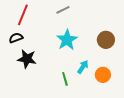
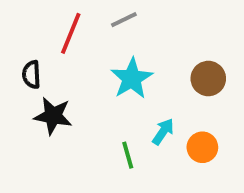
red line: (23, 15) -> (71, 33), moved
black semicircle: (16, 38) -> (31, 75), turned -72

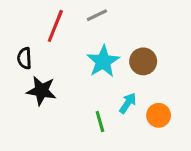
brown circle: (208, 79) -> (143, 61), moved

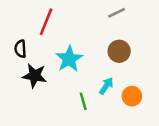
gray line: (97, 15) -> (117, 13), moved
cyan star: (103, 61) -> (69, 59), moved

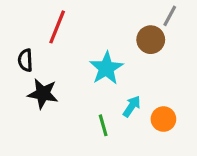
gray line: (117, 13) -> (170, 16), moved, turned -36
brown circle: (119, 51) -> (151, 40), moved
cyan star: (69, 59) -> (106, 68), moved

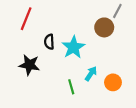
red line: (57, 27) -> (26, 19), moved
black semicircle: (25, 60) -> (49, 42), moved

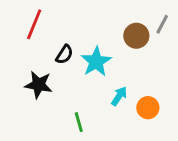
gray line: (117, 11) -> (162, 24), moved
black semicircle: (49, 42) -> (64, 54), turned -144
green line: (71, 87) -> (79, 122), moved

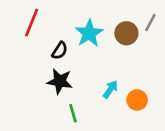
cyan star: (96, 62) -> (89, 33), moved
black star: (39, 85) -> (60, 81), moved

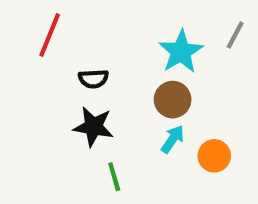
cyan star: (89, 33) -> (181, 52), moved
brown circle: (126, 33) -> (173, 100), moved
black semicircle: (60, 51) -> (93, 79), turned 54

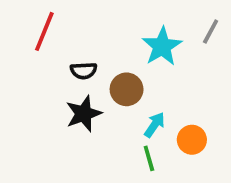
brown circle: (173, 100) -> (127, 89), moved
black star: (93, 127) -> (84, 114), turned -30
green line: (114, 177) -> (149, 158), moved

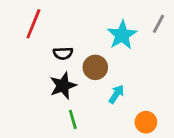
orange circle: (192, 140) -> (146, 122), moved
green line: (149, 158) -> (73, 119), moved

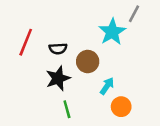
red line: (33, 24) -> (26, 42), moved
gray line: (159, 24) -> (134, 14), moved
orange circle: (146, 122) -> (121, 107), moved

